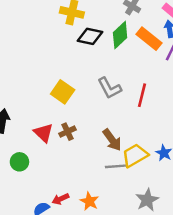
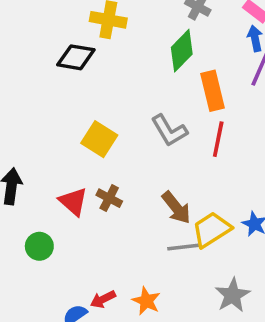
black diamond: (90, 36) -> (76, 57), moved
orange rectangle: (149, 39) -> (212, 91), moved, turned 40
brown cross: (67, 132) -> (109, 198), turned -35

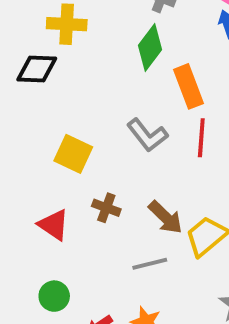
brown cross: (109, 198) -> (106, 208), moved
green circle: (39, 246) -> (54, 296), moved
gray line: (183, 247) -> (150, 264), moved

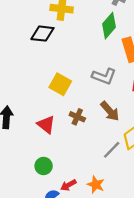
gray L-shape: (147, 135) -> (104, 76), turned -35
brown arrow: (166, 217) -> (110, 111), moved
gray line: (150, 264) -> (112, 150), moved, turned -36

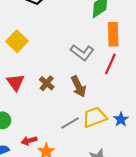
yellow square: (60, 84) -> (17, 41), moved
red arrow: (68, 185) -> (29, 141), moved

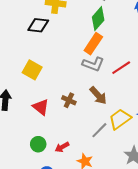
orange rectangle: (113, 34) -> (93, 44), moved, turned 50
red line: (110, 64) -> (121, 68), turned 48
red arrow: (29, 141) -> (62, 147), moved

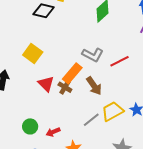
orange rectangle: (93, 44) -> (72, 73), moved
red triangle: (41, 107) -> (46, 84), moved

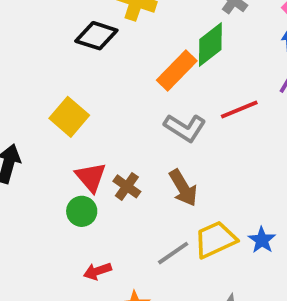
red line: (119, 61) -> (239, 109), moved
orange rectangle: (72, 73) -> (177, 71), moved
green circle: (30, 126) -> (82, 211), moved

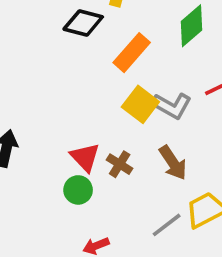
orange rectangle: (177, 71) -> (132, 53), moved
yellow square: (69, 117) -> (140, 104), moved

